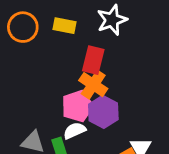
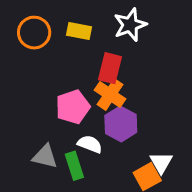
pink pentagon: (77, 106) -> (73, 107), moved
white semicircle: (75, 131) -> (90, 144), turned 45

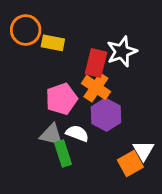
white star: (130, 25) -> (122, 52), moved
yellow rectangle: (79, 31) -> (53, 43), moved
gray triangle: (45, 156) -> (51, 135), moved

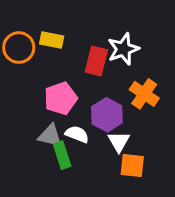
orange circle: (26, 30) -> (19, 48), moved
orange cross: (96, 87) -> (144, 94), moved
white triangle: (143, 151) -> (119, 142), moved
orange square: (130, 163) -> (132, 166), turned 35

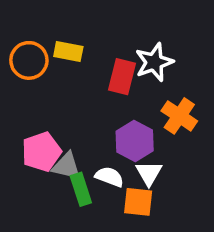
pink pentagon: (61, 98) -> (41, 152), moved
white semicircle: (77, 134) -> (109, 177), moved
orange square: (132, 166) -> (138, 202), moved

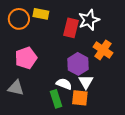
pink pentagon: (41, 152) -> (26, 58), moved
gray triangle: (66, 166) -> (16, 88), moved
green rectangle: (81, 189) -> (56, 99), moved

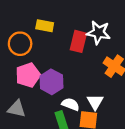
orange circle: (19, 19) -> (20, 44), moved
white star: (89, 20) -> (99, 33), turned 30
purple hexagon: (78, 64) -> (51, 82), moved

